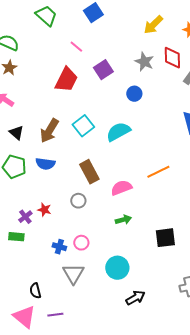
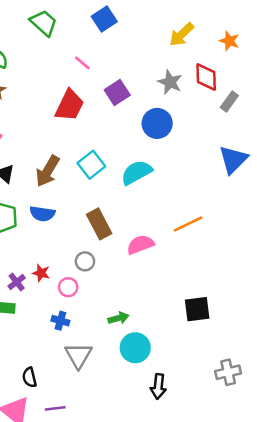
blue circle: (134, 94) -> (157, 123), size x1.5
green arrow: (123, 220) -> (118, 318), moved
pink circle: (81, 243) -> (68, 287), moved
black arrow: (135, 298) -> (158, 386), turned 126

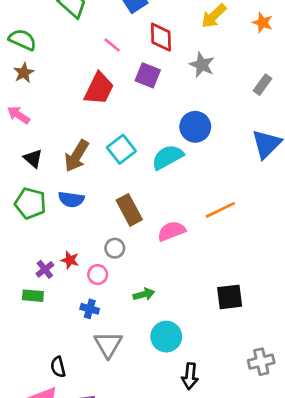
red diamond: (206, 77) -> (161, 37), moved
purple square: (117, 92) -> (148, 75), turned -35
blue circle: (157, 123) -> (195, 127), moved
green arrow: (118, 318) -> (144, 294), moved

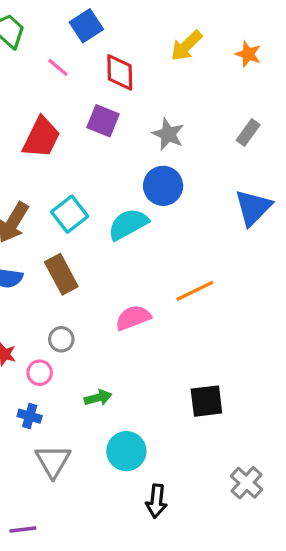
pink line: (112, 45) -> (58, 67), moved
gray star: (202, 65) -> (168, 134), moved
brown rectangle: (129, 210) -> (61, 274), moved
gray cross: (261, 362) -> (246, 483), turned -35

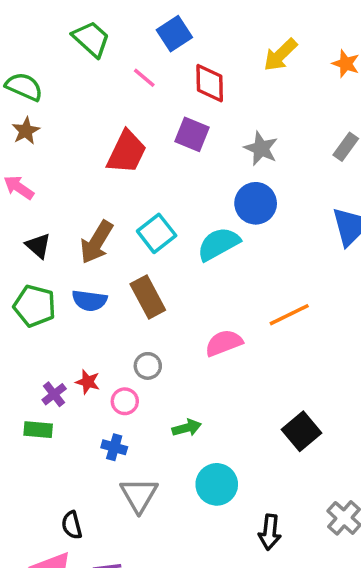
black square: (206, 401) -> (302, 431), turned -33
black arrow: (156, 501) -> (270, 532), moved

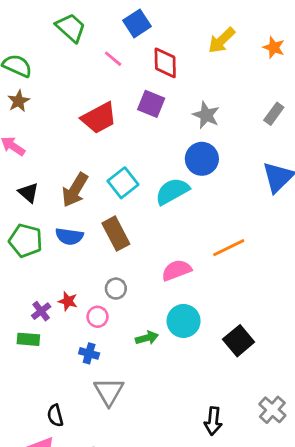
red trapezoid: (127, 152) -> (99, 118), turned 36
cyan circle: (217, 484) -> (184, 321), moved

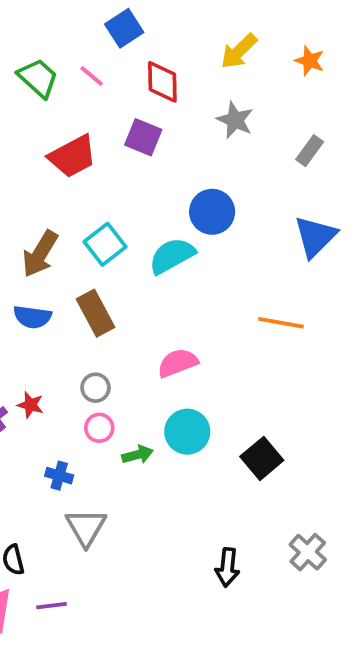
green trapezoid: (71, 28) -> (38, 78), moved
gray star: (206, 115) -> (235, 120), moved
orange line: (229, 248) -> (281, 323), moved, turned 36
pink circle: (98, 317) -> (99, 428), moved

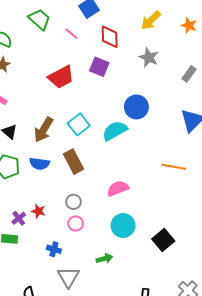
green trapezoid: (38, 78) -> (39, 19), moved
green arrow: (138, 455) -> (104, 259), moved

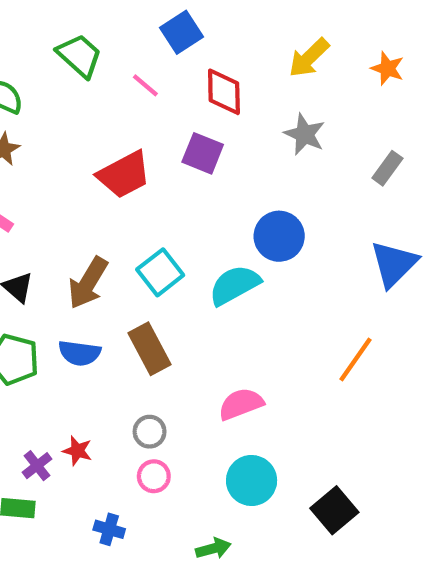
orange line: (174, 167) -> (356, 359), turned -65

